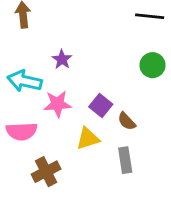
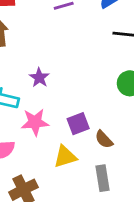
purple square: (101, 105) -> (78, 124), turned 30

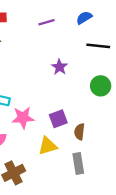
purple star: (39, 78) -> (59, 67), moved
brown semicircle: (104, 139) -> (79, 132), turned 49

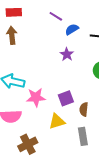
blue semicircle: (84, 18) -> (72, 29), moved
purple line: (47, 22) -> (56, 16), turned 48

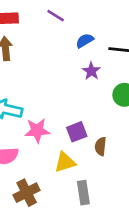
purple line: (56, 16) -> (56, 16), moved
purple star: (67, 54) -> (91, 71), moved
gray rectangle: (83, 136) -> (83, 193), moved

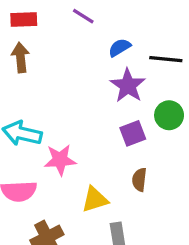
purple star: (91, 71) -> (128, 86), size x1.5
purple square: (77, 132) -> (133, 133), moved

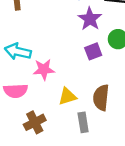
brown semicircle: (139, 180) -> (101, 98), moved, size x1.6

